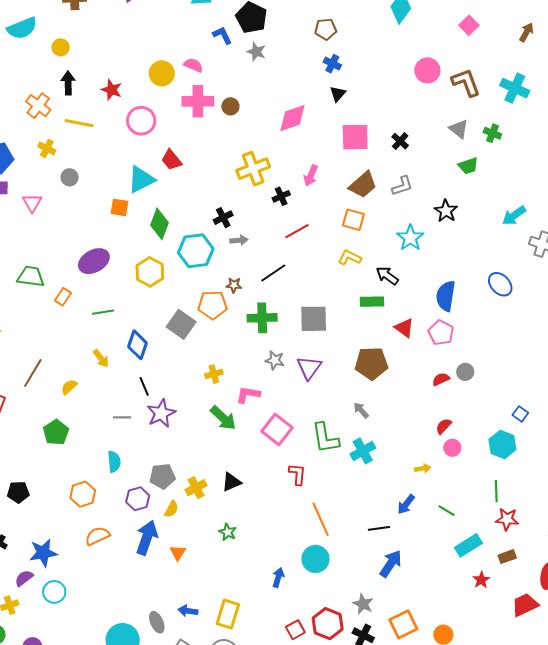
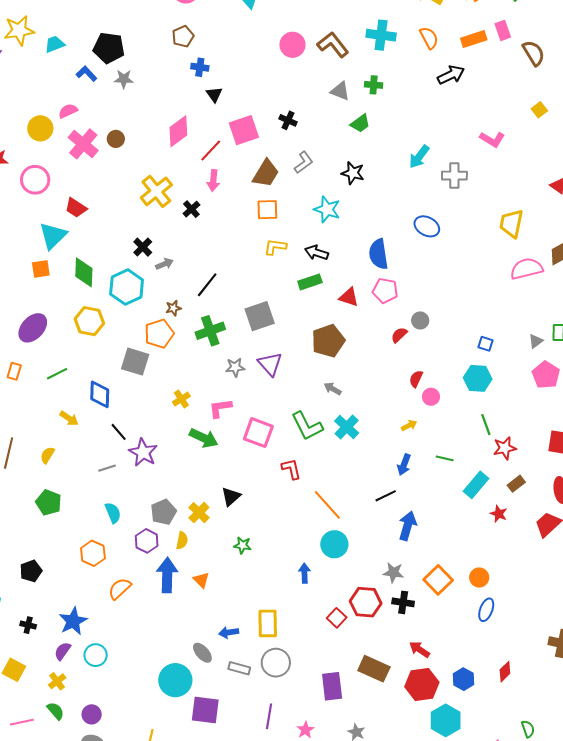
pink semicircle: (193, 65) -> (68, 111), turned -30
pink cross: (198, 101) -> (83, 144), turned -32
red line: (297, 231) -> (211, 151), moved

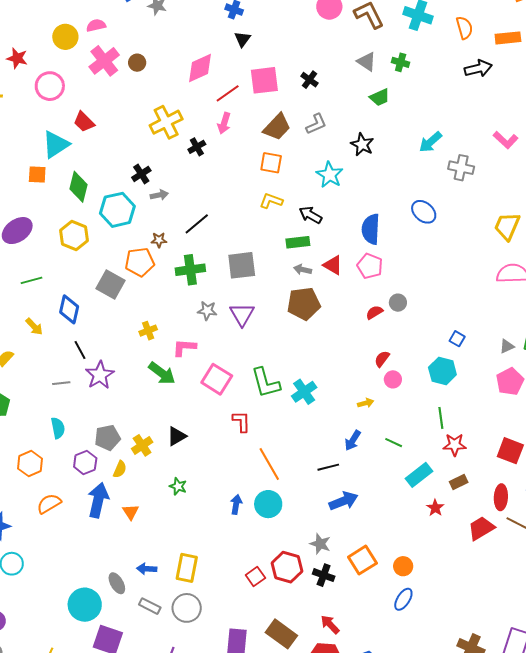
gray arrow: (333, 389) -> (303, 270), moved, turned -30
blue arrow: (407, 526) -> (343, 501), turned 40
blue arrow: (304, 573) -> (236, 504), moved

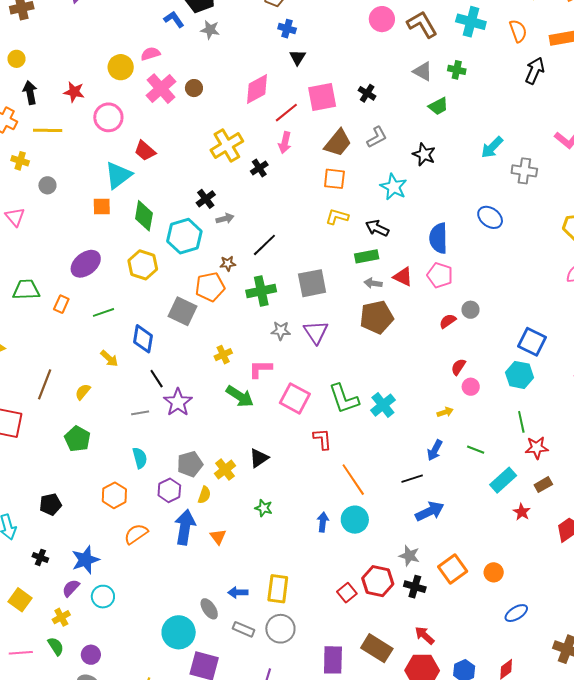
black arrow: (478, 68) -> (535, 71), turned -48
blue square: (457, 339) -> (532, 342), size x1.8
blue ellipse: (403, 599) -> (516, 613), moved, turned 30

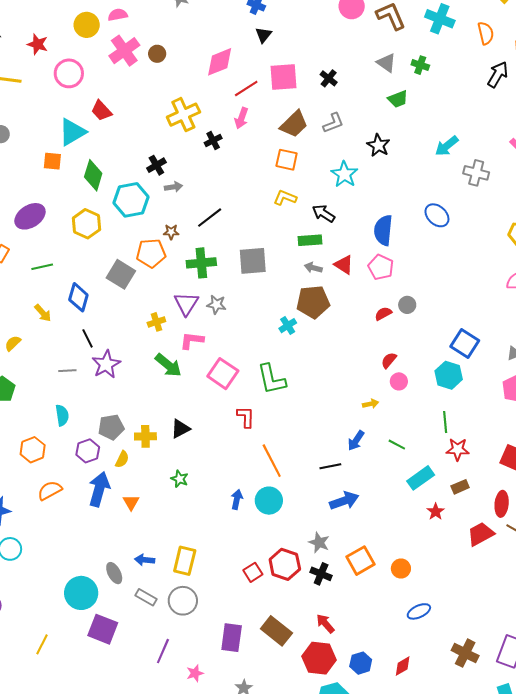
purple triangle: (316, 332) -> (186, 304), moved
cyan cross: (383, 405) -> (288, 326), moved, size x0.7
yellow cross: (225, 470) -> (145, 436), turned 30

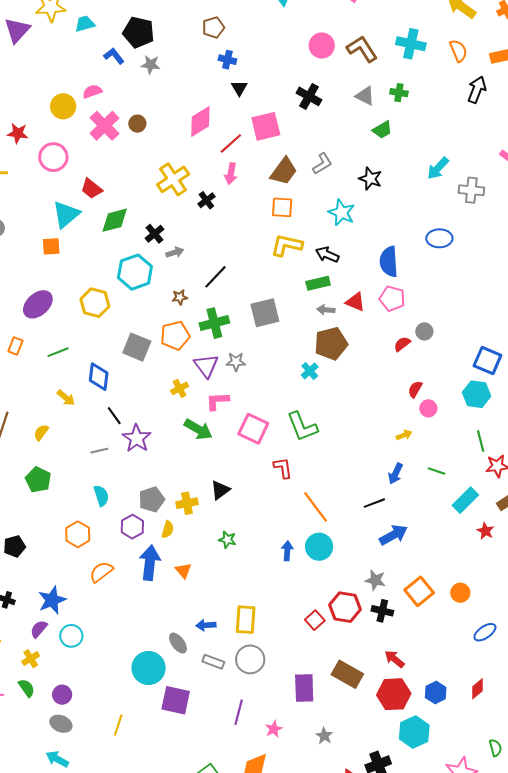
black cross: (329, 78) -> (309, 96), moved, size x1.4
green diamond: (93, 175) -> (115, 220), moved, turned 68
yellow L-shape: (285, 198) -> (287, 245), size x1.4
blue ellipse: (437, 215) -> (439, 238), turned -35
orange pentagon: (151, 253) -> (175, 336), moved

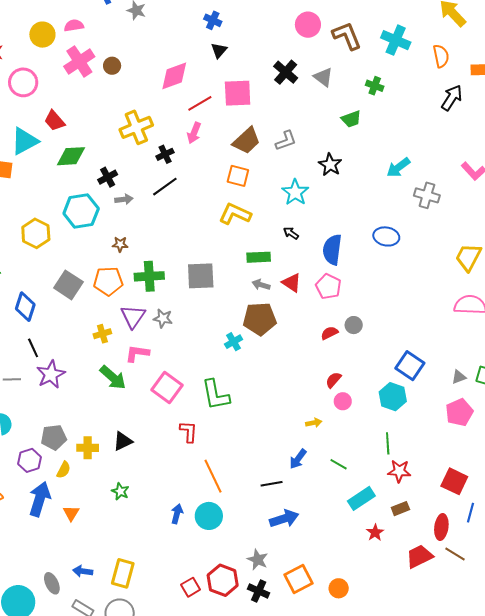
gray triangle: (365, 96) -> (323, 77), moved
black arrow: (327, 255) -> (291, 233), moved, size x0.7
black line: (215, 277) -> (165, 187), moved

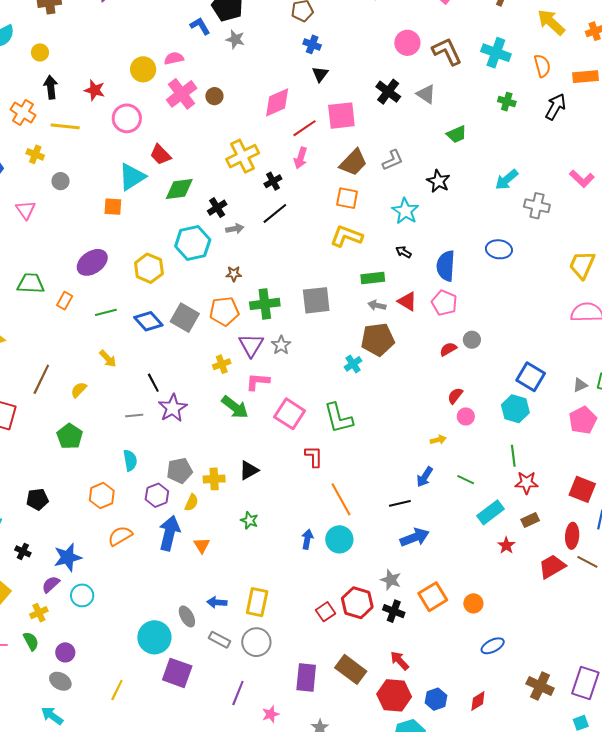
green cross: (375, 86) -> (507, 102), moved
blue diamond: (25, 307) -> (148, 321), moved, turned -56
gray star: (163, 318) -> (281, 345), turned 30

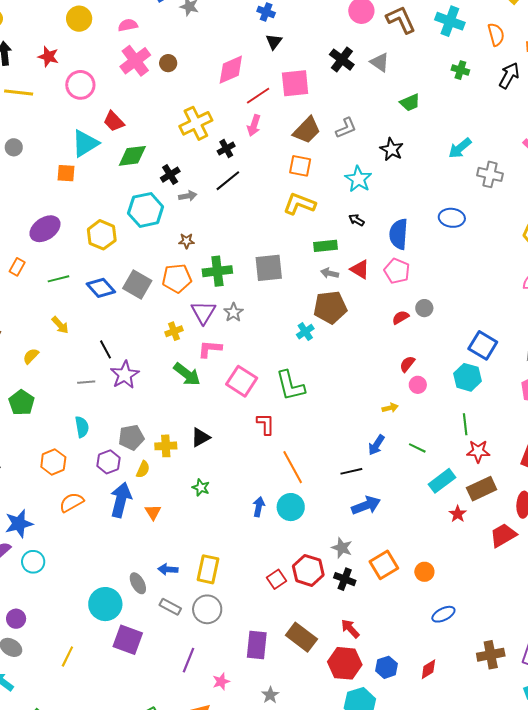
yellow circle: (143, 69) -> (79, 19), moved
brown rectangle: (530, 520) -> (482, 489), size x1.6
brown cross: (540, 686) -> (491, 655), turned -36

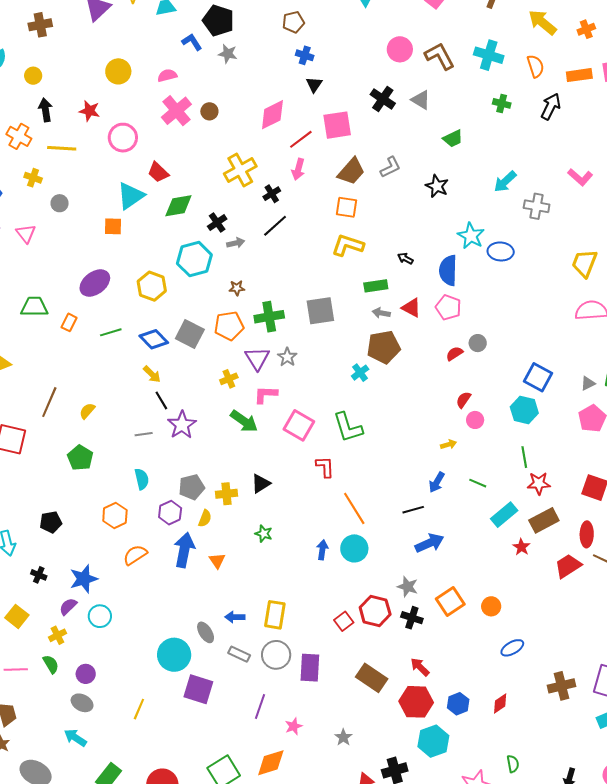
cyan star: (358, 179) -> (471, 236), moved
yellow arrow: (60, 325) -> (152, 374), moved
purple rectangle: (257, 645) -> (310, 668), moved

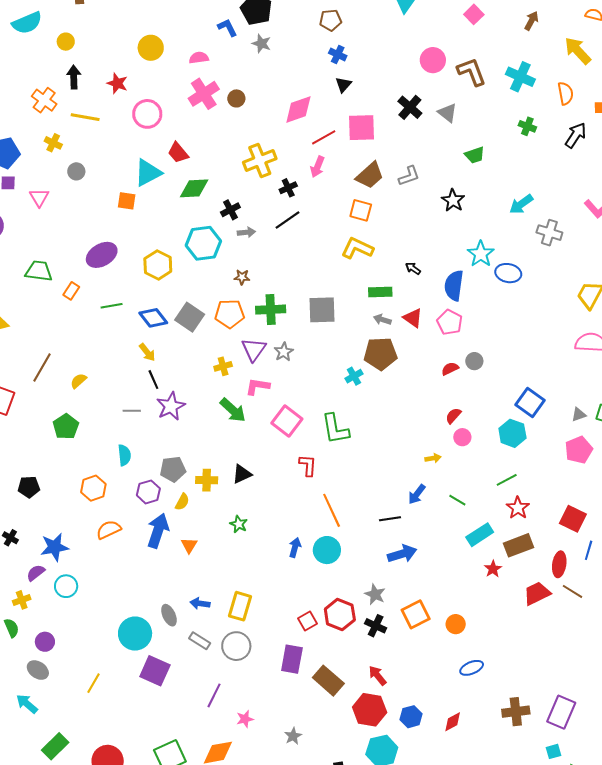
green line: (524, 457) -> (507, 480), turned 65
red star: (539, 483) -> (518, 508), turned 30
purple rectangle: (310, 668) -> (292, 659), moved

